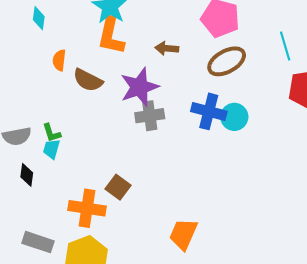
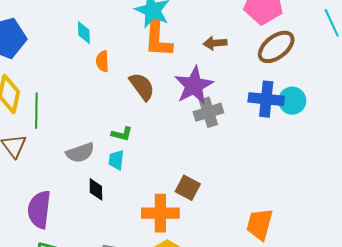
orange semicircle: (59, 60) -> (102, 61), moved
brown semicircle: (88, 80) -> (142, 87), turned -144
green L-shape: (52, 133) -> (122, 134), moved, turned -50

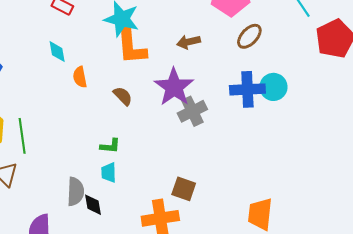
brown ellipse: (276, 47) -> (249, 36), size x0.7
brown semicircle: (142, 87) -> (123, 96), size x0.7
gray semicircle: (80, 153) -> (75, 192), moved, turned -60

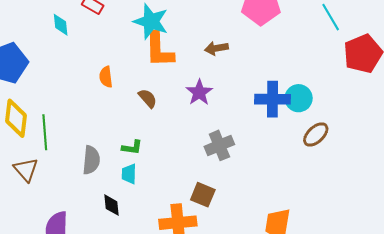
brown ellipse: (249, 36) -> (316, 135), moved
cyan diamond: (57, 52) -> (61, 25), moved
purple star: (174, 87) -> (199, 92), size x0.7
gray cross: (192, 111) -> (219, 145), moved
gray semicircle: (75, 192) -> (91, 160), moved

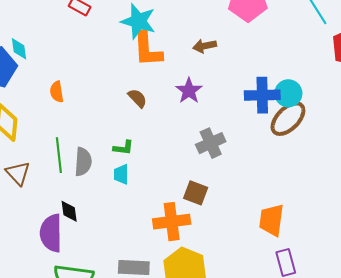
cyan diamond: (61, 25) -> (19, 49), moved
orange semicircle: (106, 77) -> (57, 92), moved
green line: (45, 132) -> (59, 155), moved
brown ellipse: (316, 135) -> (288, 119), moved, size x1.4
black diamond: (111, 205) -> (69, 211), moved

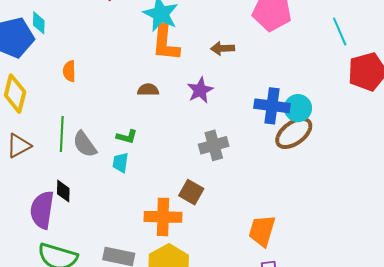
brown semicircle: (137, 98) -> (148, 90), turned -55
gray semicircle: (83, 162) -> (85, 144), turned 132
brown triangle: (18, 173) -> (19, 146), turned 36

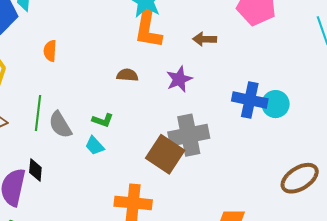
brown ellipse: (294, 133) -> (300, 178), moved
gray cross: (214, 145) -> (189, 135), size x1.4
cyan trapezoid: (121, 163) -> (95, 146), turned -55
brown square: (191, 192) -> (165, 154), moved, size x1.5

